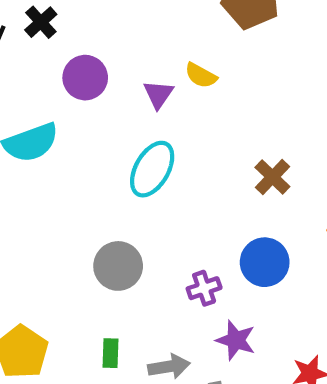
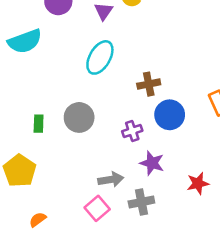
brown cross: (272, 177) -> (149, 84), moved, turned 35
green rectangle: (110, 353) -> (39, 124), moved

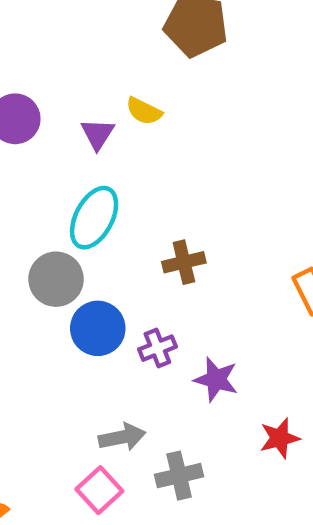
blue circle: (170, 115) -> (98, 328), moved
gray circle: (79, 117) -> (56, 279), moved
purple star: (152, 163) -> (216, 379), moved

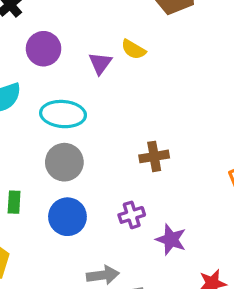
cyan ellipse: (94, 218) -> (63, 114), moved, turned 63
blue circle: (98, 328) -> (67, 217), moved

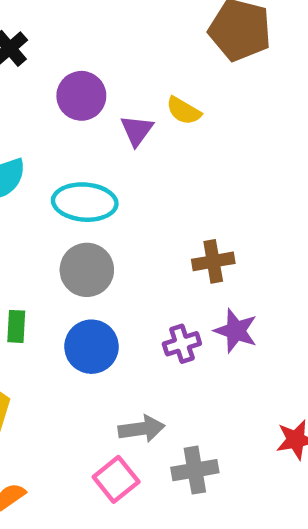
purple circle: (44, 49) -> (81, 96), moved
purple star: (171, 240) -> (236, 331), moved

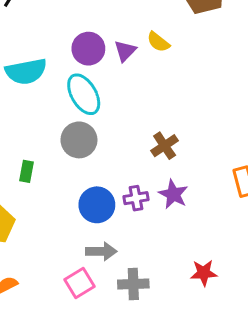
purple circle: (81, 96) -> (88, 49), moved
cyan ellipse: (85, 202) -> (84, 94), turned 48
brown cross: (213, 261) -> (165, 146), turned -32
blue circle: (91, 347) -> (97, 205), moved

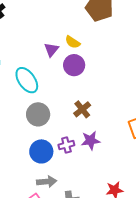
purple circle: (88, 49) -> (74, 65), moved
gray circle: (79, 140) -> (38, 114), moved
purple star: (173, 194) -> (91, 141), turned -30

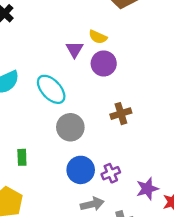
brown cross: (82, 109) -> (121, 114), turned 30
purple star: (91, 141) -> (147, 189), moved
purple cross: (66, 145) -> (111, 173), moved

